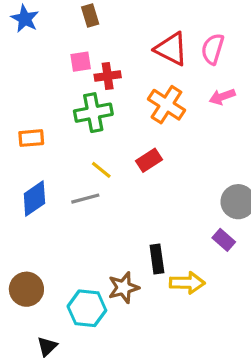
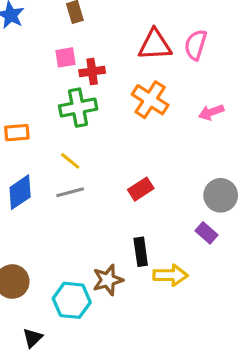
red triangle: (171, 49) -> (155, 45), turned -30
pink arrow: (222, 97) -> (211, 112), moved
red rectangle: (149, 160) -> (141, 189), moved
yellow line: (101, 170) -> (70, 161), moved

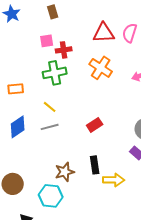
brown star: (108, 280) -> (65, 172), moved

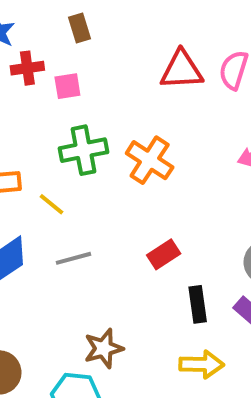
red cross: (64, 50) -> (27, 68), moved
orange cross: (101, 68) -> (150, 160), moved
yellow line: (50, 107) -> (51, 204), moved
black rectangle: (95, 165) -> (198, 304), moved

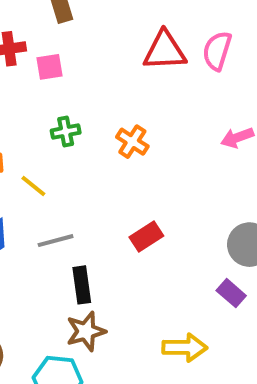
green cross: (83, 150) -> (66, 132), size x0.6
orange cross: (150, 160) -> (132, 142), size x0.7
black rectangle: (198, 304) -> (82, 285), moved

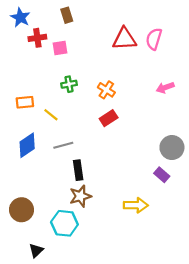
red rectangle: (146, 236) -> (109, 118), moved

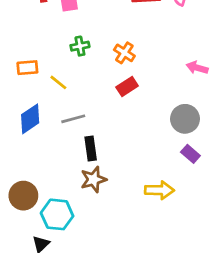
pink arrow: (165, 88) -> (197, 68), moved, turned 36
gray circle: (172, 148) -> (185, 119), moved
cyan hexagon: (64, 223) -> (57, 214), moved

